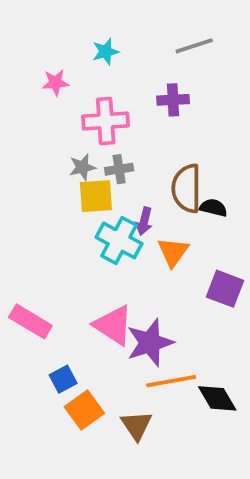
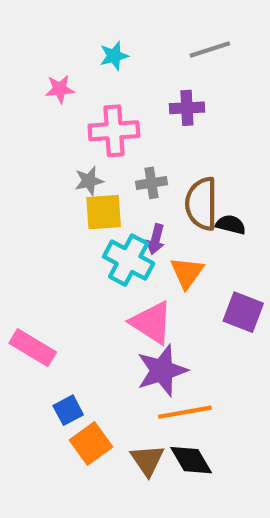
gray cross: (119, 169) -> (152, 183), moved
pink triangle: (113, 325) -> (152, 323), moved
black diamond: (217, 398) -> (191, 460), moved

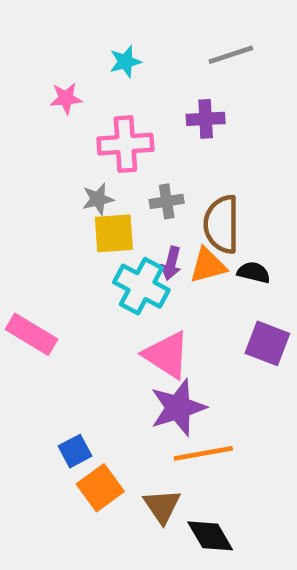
black semicircle: (231, 225) -> (254, 272), moved
orange triangle: (187, 273) -> (208, 266), moved, turned 39
pink rectangle: (33, 348) -> (31, 334), moved
black diamond: (191, 460) -> (210, 536), moved

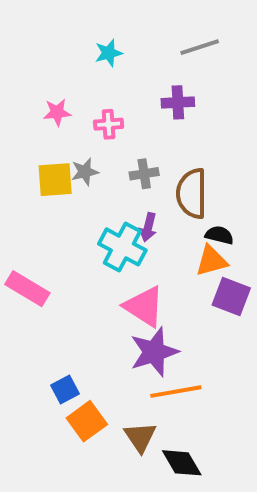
pink star: (66, 98) -> (57, 112), moved
pink cross: (125, 144) -> (109, 124), size x0.6
yellow square: (114, 233) -> (55, 180), moved
orange triangle: (208, 266) -> (211, 261), moved

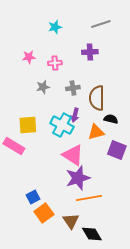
yellow square: (55, 180) -> (28, 125), moved
orange triangle: (211, 261) -> (96, 132), moved

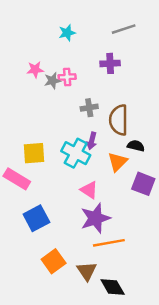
gray star: (43, 87) -> (52, 81), moved
orange triangle: (96, 132) -> (117, 162), turned -30
pink triangle: (73, 155) -> (89, 190), size x0.7
blue square: (33, 197) -> (36, 218), moved, size x1.5

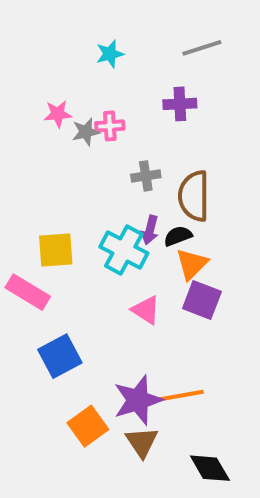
black semicircle: (136, 146) -> (178, 236), moved, turned -35
purple square: (143, 184) -> (202, 300), moved
purple star: (95, 218) -> (138, 400), moved
black diamond: (113, 287) -> (210, 468), moved

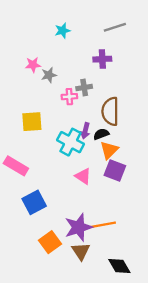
pink cross: (110, 126) -> (69, 97), moved
gray cross: (146, 176) -> (84, 87), moved
yellow square: (56, 250) -> (32, 122), moved

